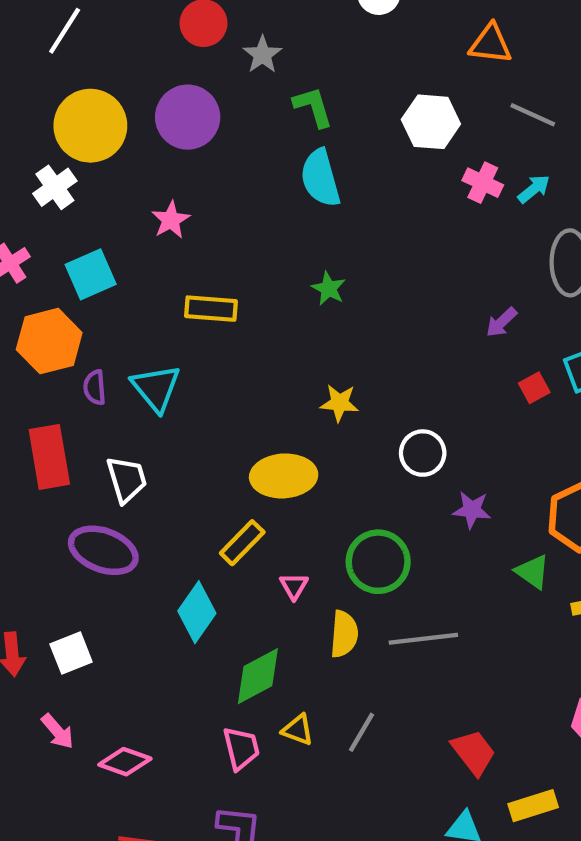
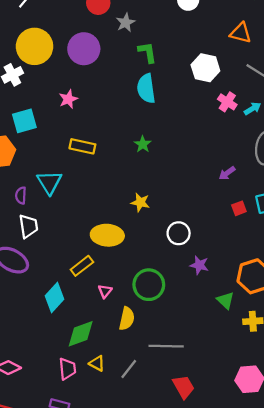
purple semicircle: (95, 387) -> (21, 195), moved
gray line: (423, 639) -> (166, 346), moved

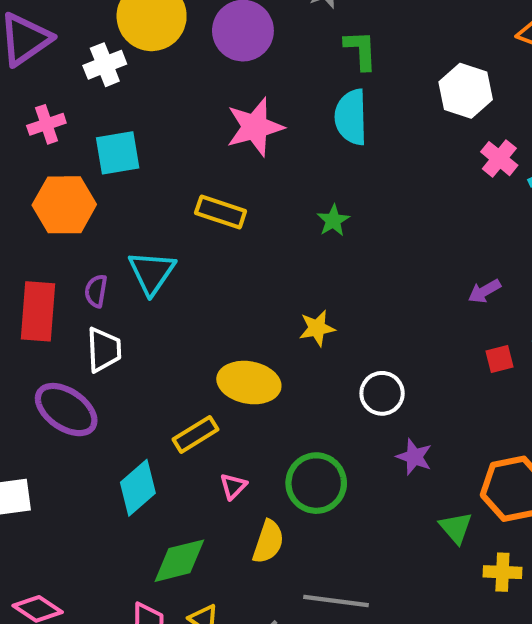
pink star: (68, 99) -> (255, 127), moved, size x1.6
yellow star: (140, 202) -> (317, 328), turned -30

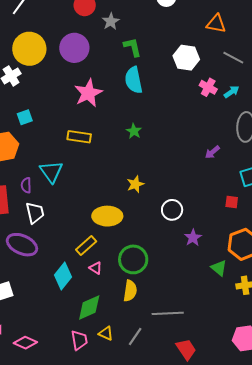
cyan square: (118, 153) -> (25, 117), size x0.7
red square: (500, 359) -> (232, 202), moved, turned 32
purple star: (414, 457) -> (193, 238), turned 30
green circle: (316, 483) -> (133, 259), moved
pink triangle: (233, 486) -> (96, 268), moved, turned -32

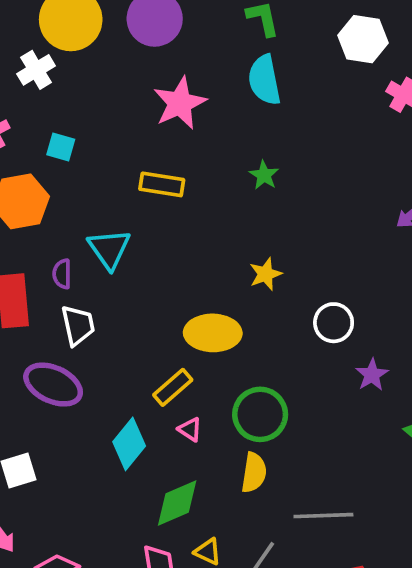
cyan square: (25, 117) -> (61, 147), turned 35

